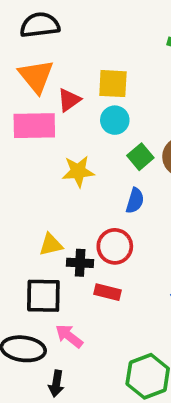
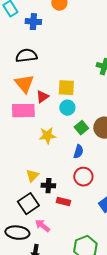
yellow triangle: (51, 245) -> (32, 176), turned -32
red circle: (115, 246) -> (83, 177), moved
black square: (43, 296) -> (28, 204), turned -35

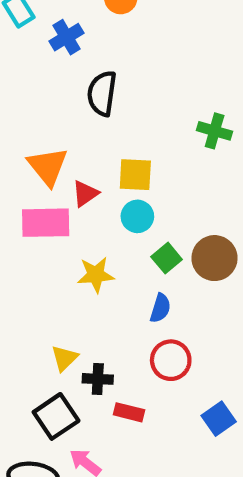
blue cross: (33, 22) -> (67, 37), turned -35
black semicircle: (26, 56) -> (102, 93), moved, turned -75

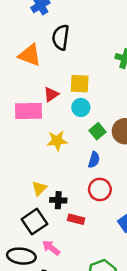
orange triangle: (48, 166) -> (30, 55), moved, turned -30

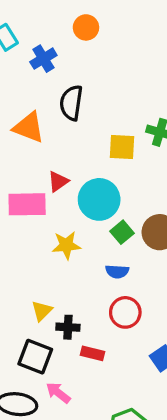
yellow square: (80, 84) -> (122, 147), moved
cyan circle: (81, 107) -> (99, 199), size x1.6
blue semicircle: (94, 160) -> (117, 271), turned 77
black square: (34, 222) -> (35, 357), turned -35

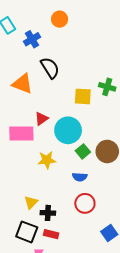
black semicircle: (71, 103) -> (50, 68), turned 140
red rectangle: (93, 353) -> (51, 234), moved

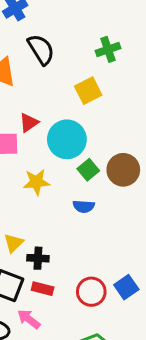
green cross: (107, 87) -> (108, 49), moved, turned -35
yellow square: (83, 96) -> (88, 91), turned -30
red circle: (85, 203) -> (91, 292), moved

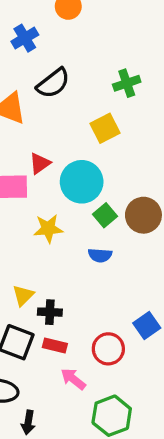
black semicircle: (41, 49) -> (53, 83), turned 84
blue square: (126, 287) -> (147, 325), moved
pink arrow: (29, 319) -> (73, 379), moved

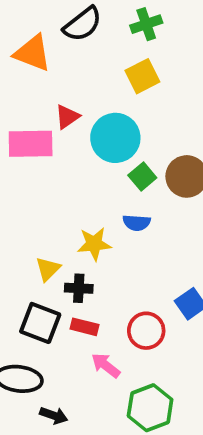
green cross: (127, 83) -> (146, 24), moved
yellow star: (48, 229) -> (94, 244), moved
black arrow: (28, 422) -> (54, 415), turned -80

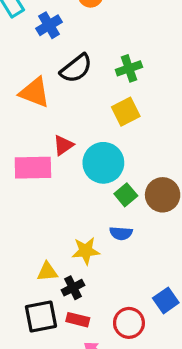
yellow triangle: (48, 269) -> (47, 272), turned 40
black cross: (79, 288) -> (73, 288), turned -30
black square: (40, 323) -> (41, 316), turned -32

